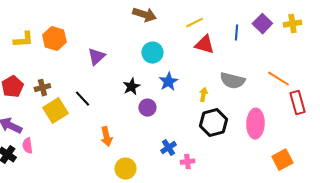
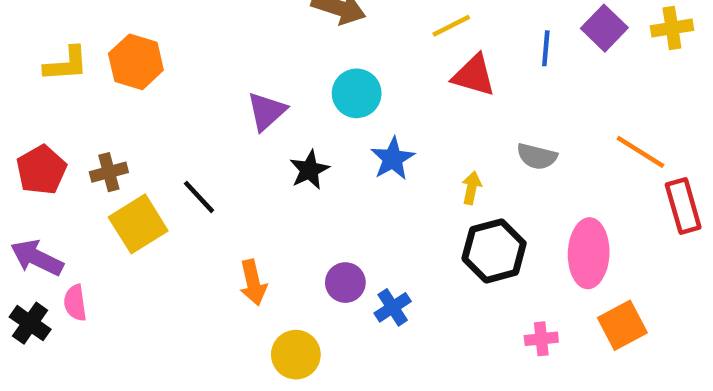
purple triangle: (96, 57) -> (267, 111), moved
gray semicircle: (232, 81) -> (537, 156), size x0.7
purple circle: (147, 108) -> (345, 283), moved
orange square: (282, 160) -> (622, 325), moved
pink cross: (187, 162) -> (541, 339), moved

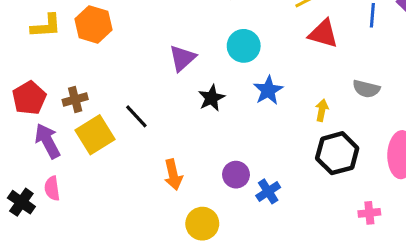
purple arrow: (37, 258) -> (48, 141), moved, turned 36

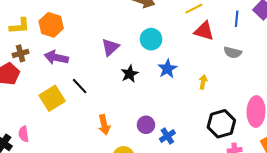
gray semicircle: (366, 89) -> (233, 52), moved
brown cross: (75, 100) -> (21, 53), moved
purple arrow: (48, 141) -> (56, 57), moved, turned -50
black hexagon: (337, 153) -> (221, 124), moved

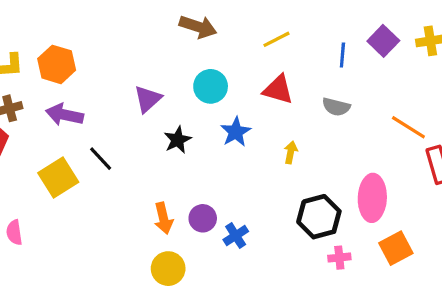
red triangle: (204, 31) -> (278, 90), moved
orange arrow: (104, 125) -> (163, 218), moved

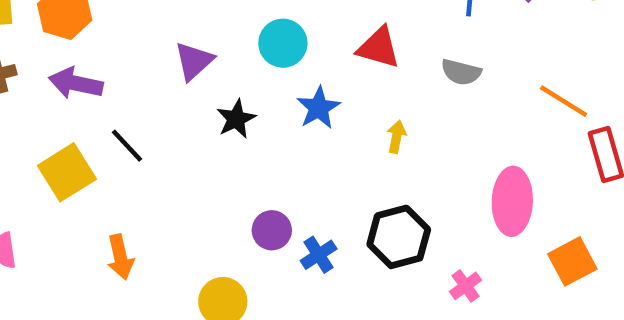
black hexagon: (319, 217) -> (399, 237), moved
orange arrow: (163, 218) -> (120, 257), moved
orange square: (396, 248) -> (572, 261), moved
pink cross: (339, 258) -> (466, 286), turned -30

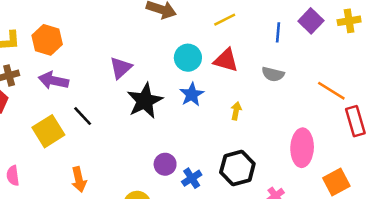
cyan circle: (283, 43) -> (188, 58), moved
black star: (236, 119) -> (145, 101), size x1.6

